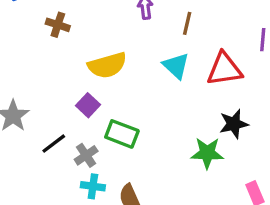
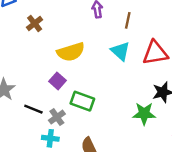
brown cross: (58, 25) -> (35, 23), turned 35
black line: (54, 144) -> (33, 109), turned 60
cyan cross: (93, 186) -> (50, 138), moved

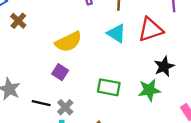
brown cross: (35, 23) -> (18, 21), moved
green rectangle: (82, 101) -> (109, 87), moved

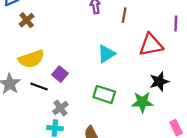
cyan triangle: (116, 33) -> (106, 54), moved, turned 48
yellow semicircle: (68, 42) -> (31, 59), moved
black line: (41, 103) -> (39, 86), moved

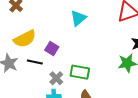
cyan triangle: (106, 54) -> (78, 18), moved
green rectangle: (104, 94) -> (80, 72), moved

